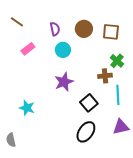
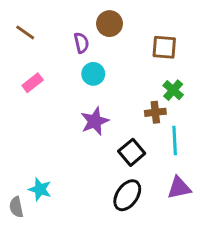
brown circle: (84, 29) -> (109, 24), moved
pink rectangle: (28, 49) -> (33, 83), moved
cyan star: (27, 108) -> (40, 189), moved

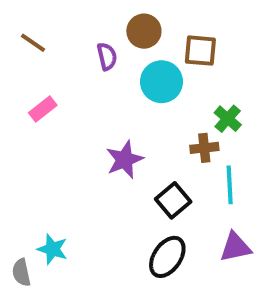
brown square: (164, 47) -> (200, 51), moved
cyan circle: (93, 74) -> (161, 82), moved, size x1.4

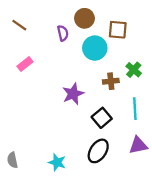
brown cross: (204, 148) -> (111, 81), moved
cyan star: (52, 249) -> (57, 162), moved

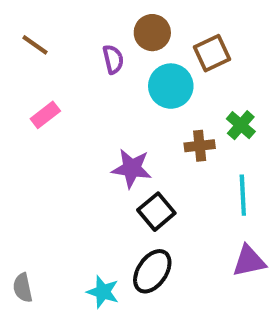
brown square: (118, 30) -> (212, 53), turned -30
purple star: (73, 94) -> (132, 168), turned 30
black square: (102, 118) -> (156, 212), moved
black ellipse: (98, 151) -> (152, 271), moved

